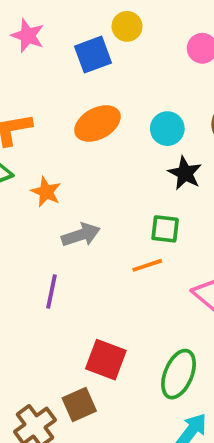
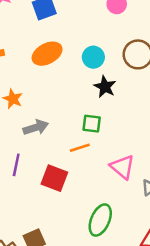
red square: (106, 360) -> (54, 178), moved

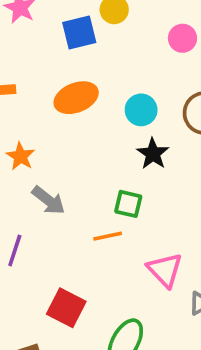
gray arrow: (36, 127) -> (49, 200), turned 50
red square: (54, 178) -> (66, 308), moved

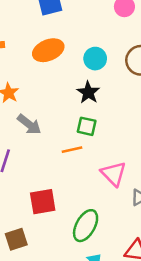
black star: (153, 154) -> (88, 92), moved
red square: (66, 308) -> (43, 202), turned -36

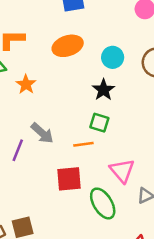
gray arrow: (29, 124) -> (42, 133), moved
red square: (43, 202) -> (69, 179), moved
green ellipse: (86, 226) -> (103, 203), moved, turned -64

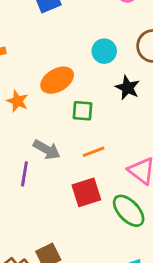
orange ellipse: (68, 46) -> (57, 80), moved
black star: (103, 90) -> (128, 88), moved
green square: (99, 123) -> (82, 111), moved

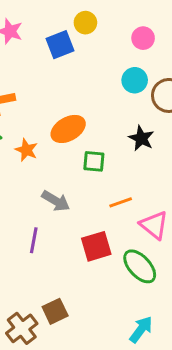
cyan circle: (104, 51) -> (135, 80), moved
orange line: (94, 152) -> (121, 202), moved
purple line: (24, 174) -> (34, 240), moved

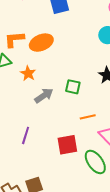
orange ellipse: (68, 129) -> (41, 43), moved
gray arrow: (56, 201) -> (44, 96), moved, turned -72

